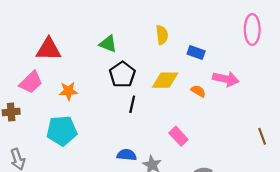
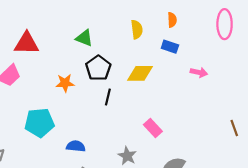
pink arrow: (226, 79) -> (199, 72), size x0.7
orange star: (68, 91) -> (65, 83), moved
orange semicircle: (198, 91) -> (172, 20), moved, turned 56
blue semicircle: (127, 155) -> (76, 146), moved

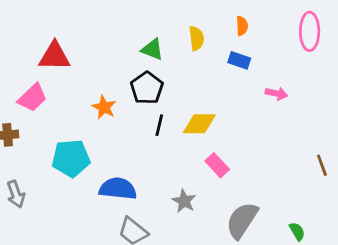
green triangle: (84, 38) -> (152, 49), moved
yellow diamond: (140, 73) -> (199, 124), moved
orange star: (65, 83) -> (104, 107), turned 30
blue semicircle: (76, 146) -> (118, 189), size x1.5

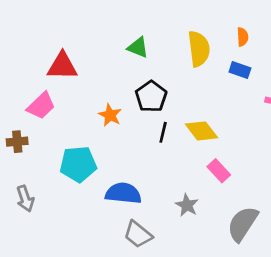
yellow semicircle: (196, 38) -> (199, 49), size x1.5
green triangle: (152, 49) -> (138, 47), moved
yellow diamond: (199, 124) -> (202, 131), turned 52

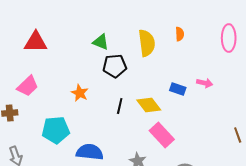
red triangle: (62, 66) -> (36, 42), moved
blue rectangle: (240, 70) -> (178, 89), moved
black pentagon: (151, 97) -> (115, 66), moved, turned 30
pink rectangle: (219, 171) -> (162, 135), size x1.4

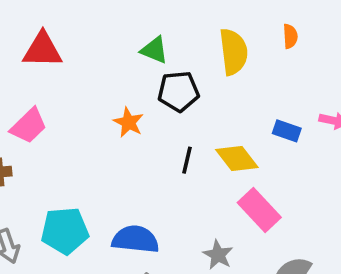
orange star: (80, 93) -> (129, 122), moved
cyan pentagon: (56, 130) -> (65, 231), moved

